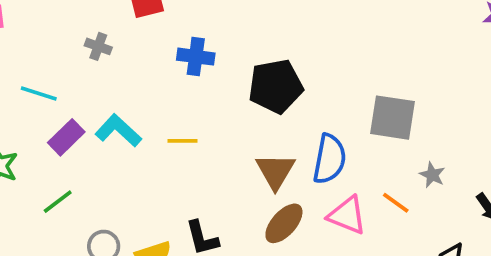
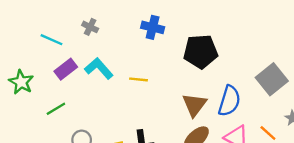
gray cross: (98, 46) -> (90, 27), moved
gray square: (392, 118) -> (272, 79), turned 36

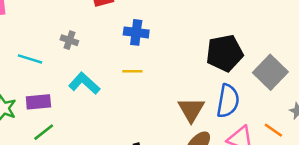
black pentagon: (201, 52) -> (225, 53), moved
purple rectangle: (66, 69) -> (38, 102), moved, turned 40
yellow line: (138, 79) -> (132, 71), moved

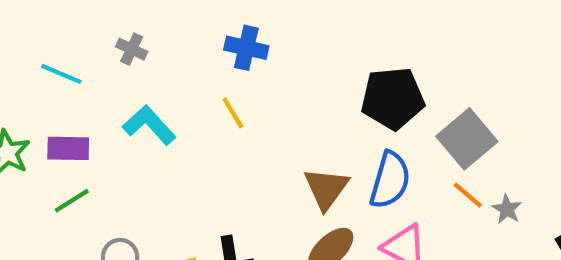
yellow line: (132, 71) -> (233, 113), turned 54
orange line: (273, 130) -> (468, 195), moved

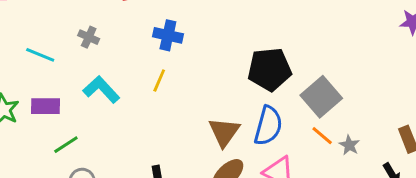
yellow line: (233, 113) -> (159, 80), turned 55
green line: (72, 201) -> (66, 145), moved

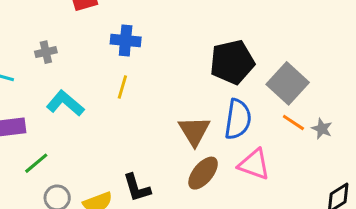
gray cross: (89, 37) -> (46, 52), turned -30

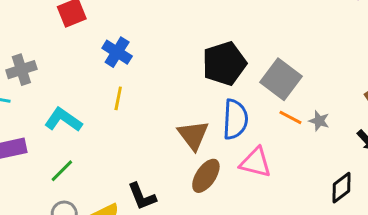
blue cross: (126, 40) -> (117, 52), turned 32
gray cross: (46, 52) -> (21, 70), moved, size x1.4
green line: (36, 163) -> (62, 171), moved

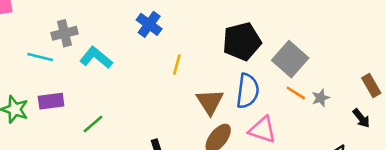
yellow line: (118, 98) -> (177, 64), moved
cyan L-shape: (63, 120) -> (96, 58), moved
gray star: (319, 121) -> (321, 98), turned 30

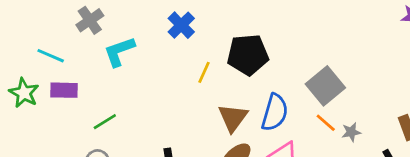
gray cross: (65, 33) -> (90, 20), turned -30
black pentagon: (242, 41) -> (248, 55), moved
cyan line: (40, 57) -> (51, 56), moved
cyan L-shape: (96, 58) -> (119, 52), turned -68

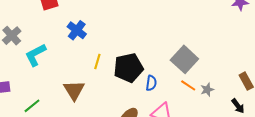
black pentagon: (248, 55) -> (128, 68), moved
blue semicircle: (275, 112) -> (151, 83), size x0.6
brown triangle: (233, 118) -> (74, 90), moved

